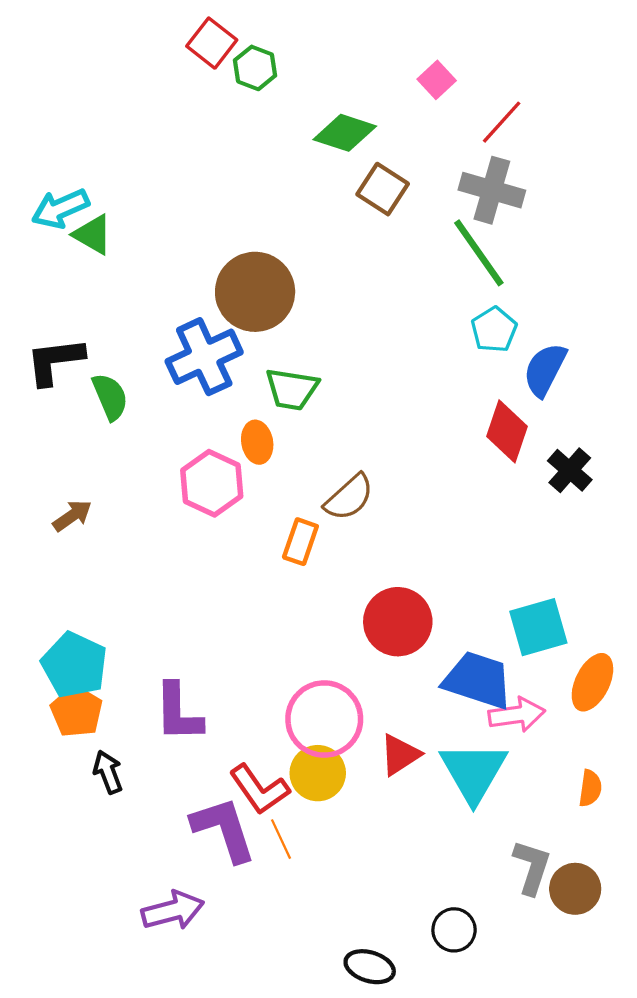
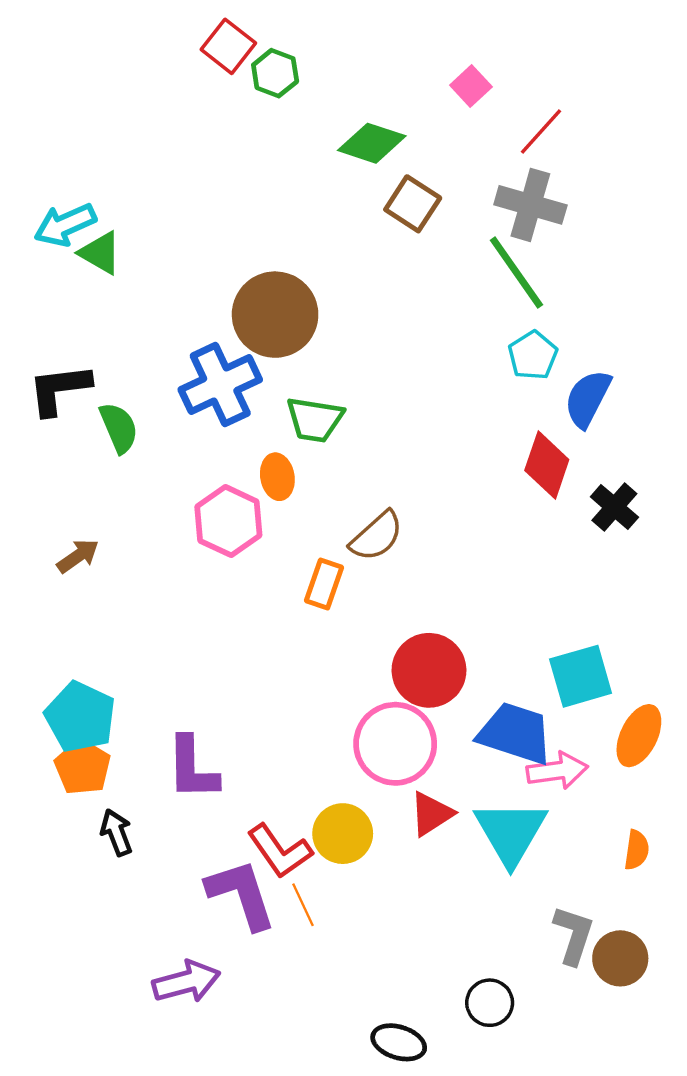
pink circle: (324, 719) -> (395, 744), moved

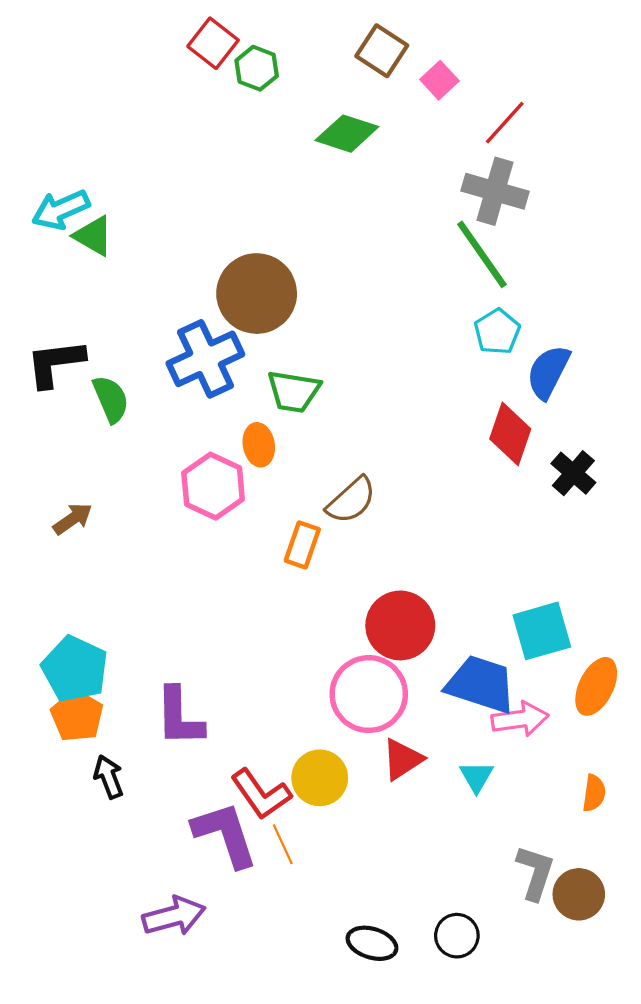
brown square: (413, 204) -> (382, 51), moved
cyan triangle: (511, 832) -> (476, 777), size x0.5
black ellipse: (399, 1042) -> (372, 943), moved

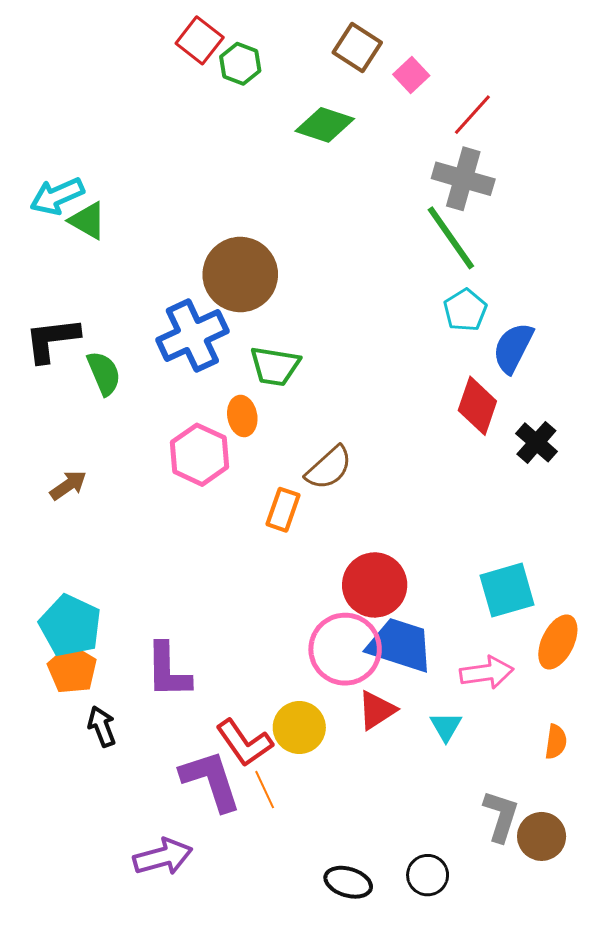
blue trapezoid: (481, 684) -> (400, 645), moved

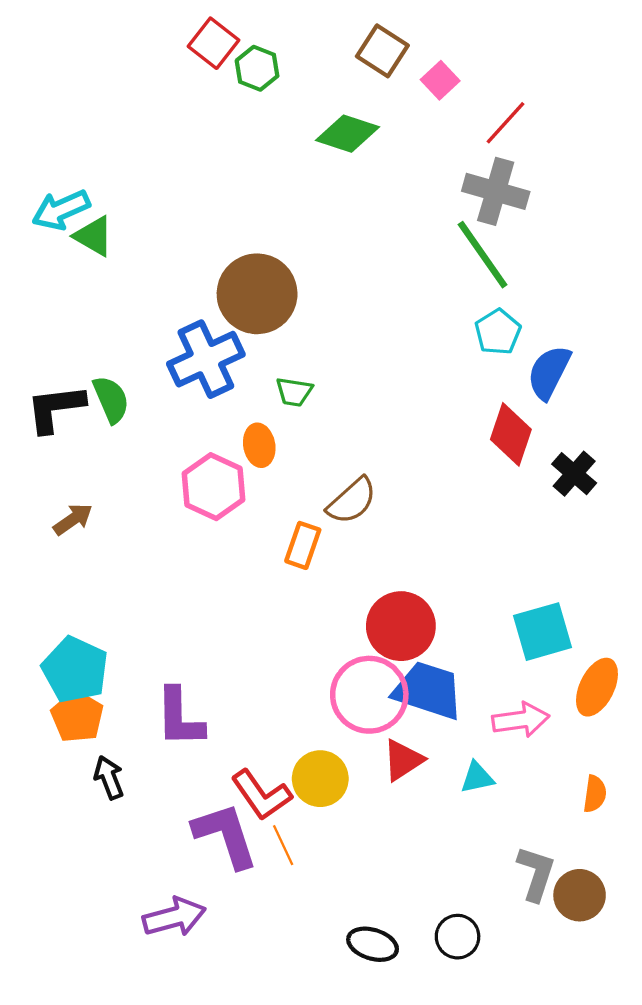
black L-shape: (52, 340) -> (55, 408), moved
green trapezoid: (275, 366) -> (294, 392), size x0.7
cyan triangle: (446, 726) -> (477, 778), turned 48

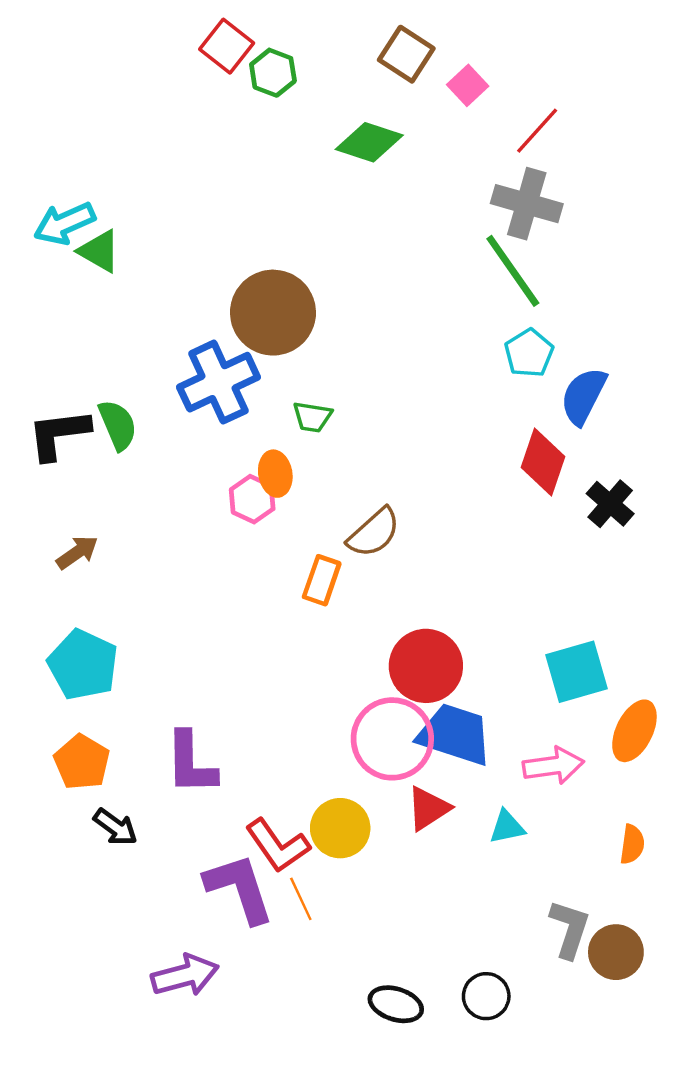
pink hexagon: (213, 487) -> (252, 499), moved, size x0.7
cyan pentagon: (75, 670) -> (83, 665), moved
black arrow: (109, 778) -> (115, 827), turned 147

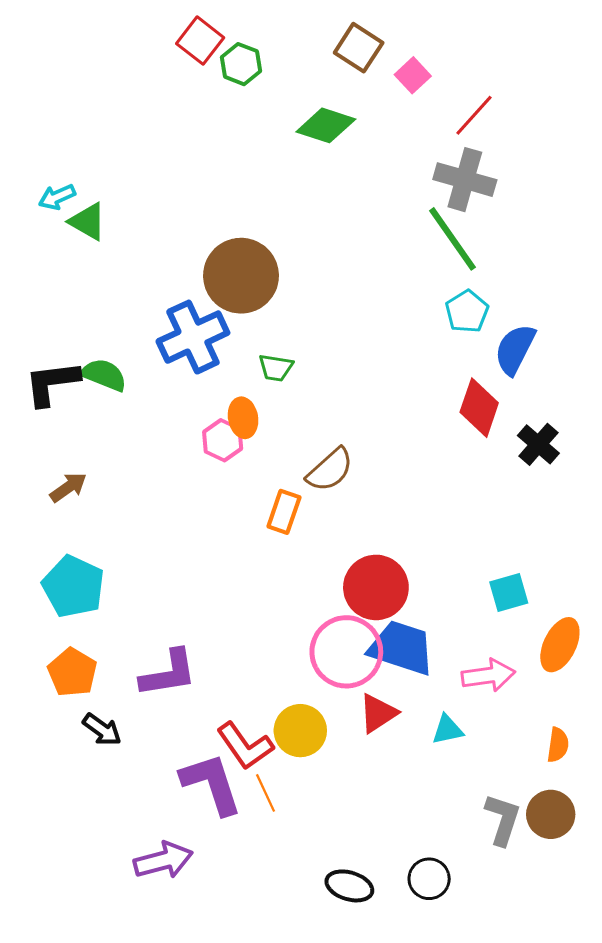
cyan arrow: (64, 223) -> (57, 197), size x0.7
green semicircle: (118, 425) -> (104, 375), turned -45
cyan square: (577, 672) -> (509, 593), size x0.7
purple L-shape: (191, 763) -> (168, 673), turned -98
brown circle: (616, 952) -> (551, 814), moved

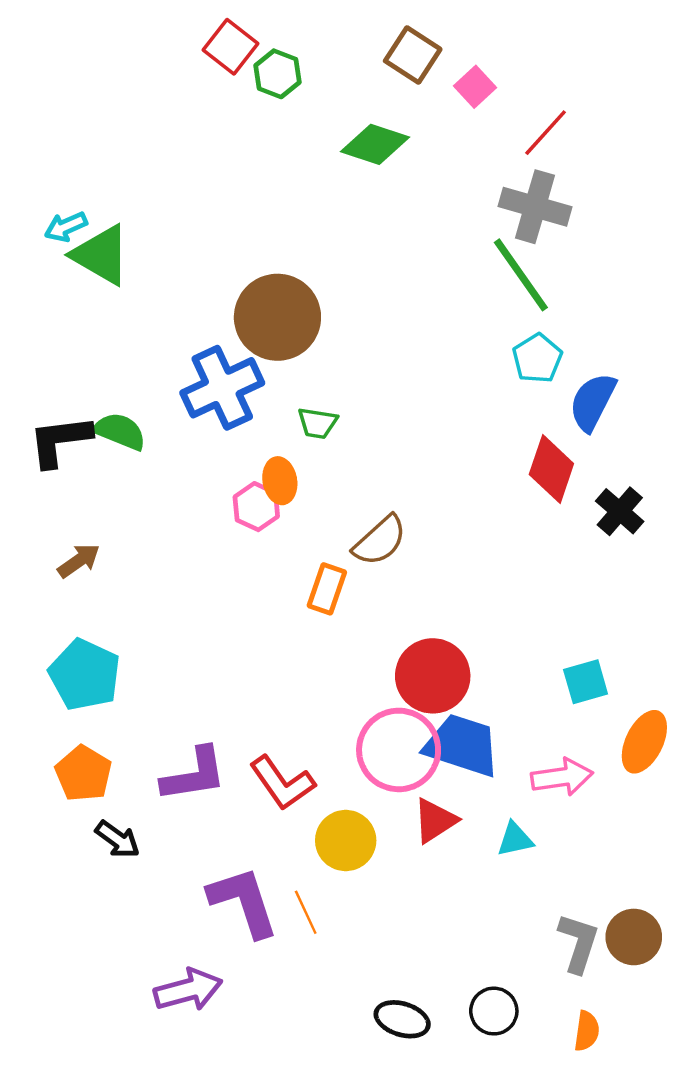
green triangle: (88, 222) -> (101, 255), size x1.4
orange semicircle: (558, 745) -> (587, 1031), moved
red L-shape: (245, 746) -> (282, 783), moved

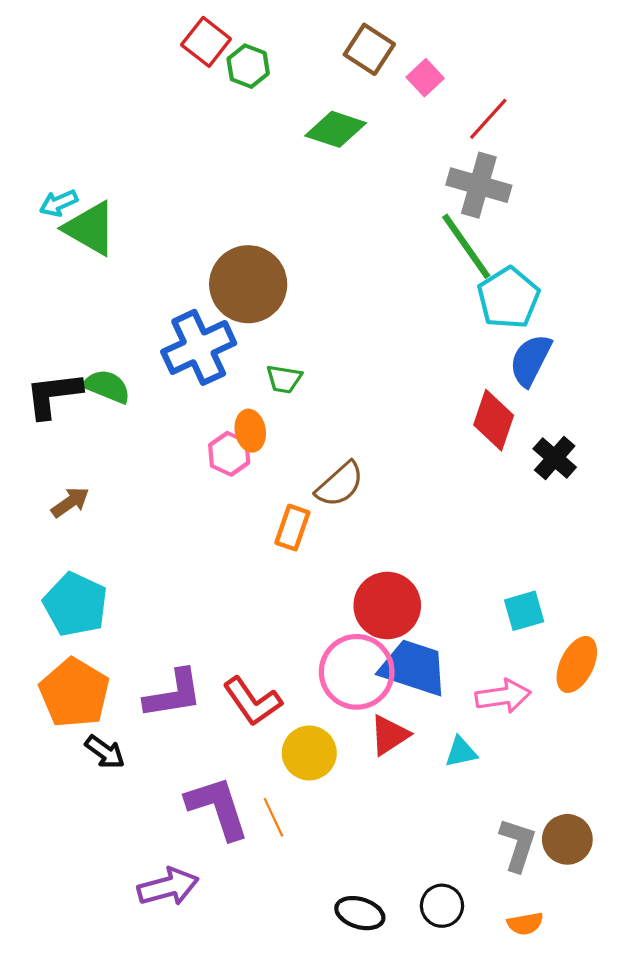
cyan pentagon: (537, 358) -> (508, 298), moved, size x1.4
orange pentagon: (83, 773) -> (74, 693), size x1.4
orange semicircle: (587, 1031) -> (525, 924), turned 72

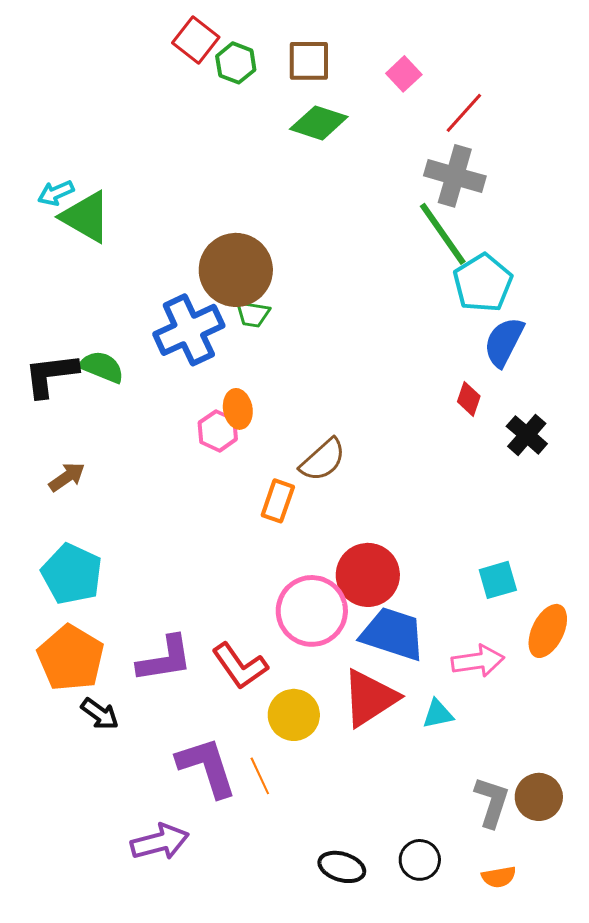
brown square: (369, 49) -> (309, 61), moved, turned -33
green trapezoid: (284, 379) -> (253, 314), moved
red diamond: (494, 420) -> (469, 399), size x0.6
pink circle: (357, 672) -> (312, 611), moved
red triangle: (389, 735) -> (370, 698), size x1.5

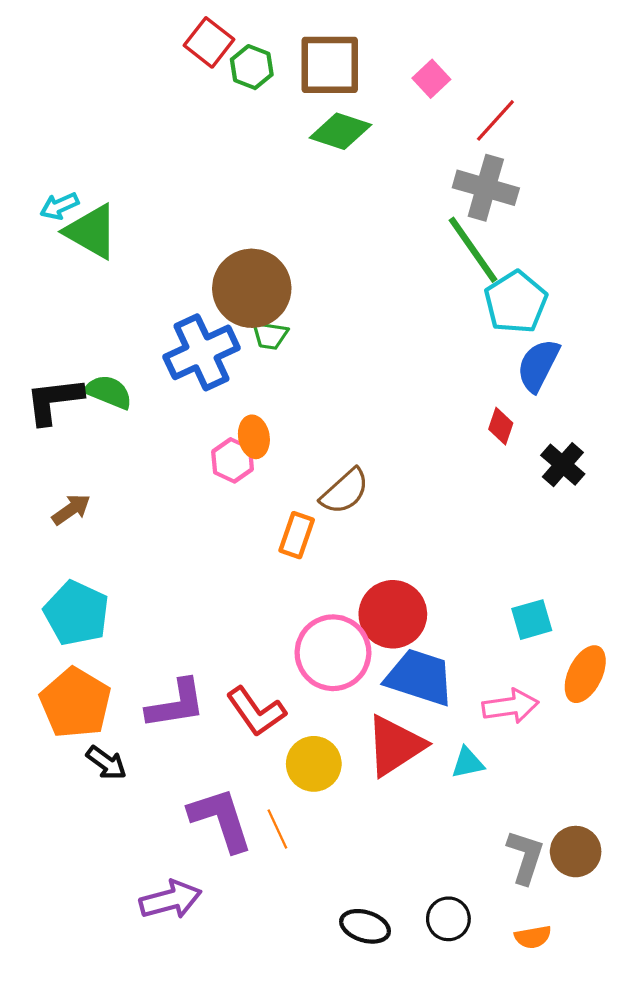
brown square: (309, 61) -> (330, 65), size x1.4

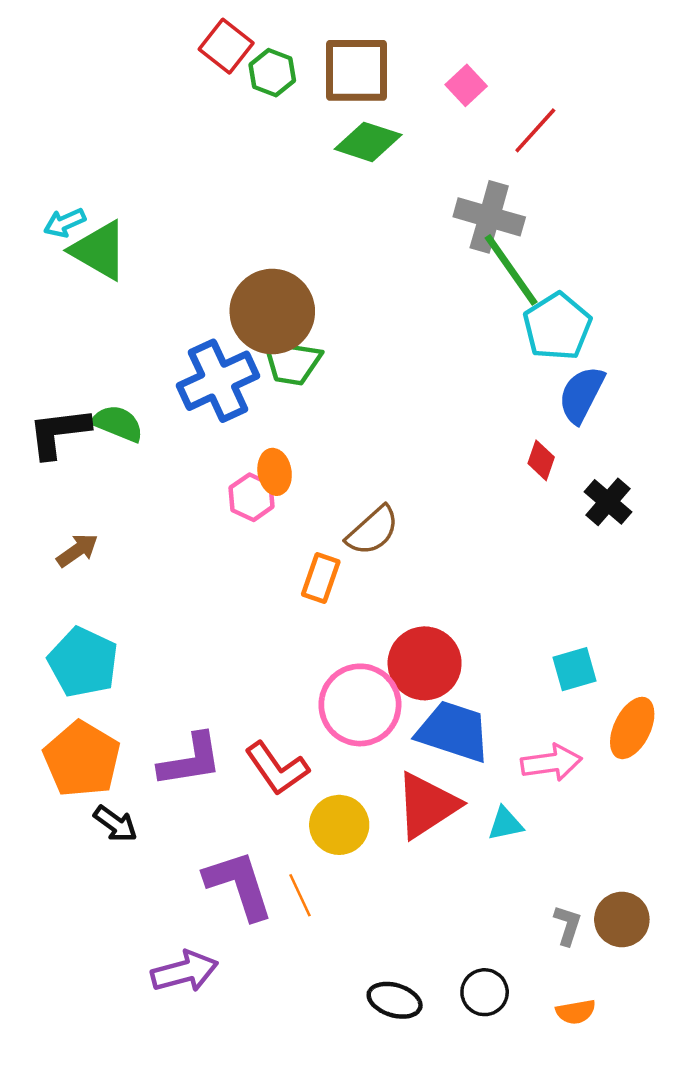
gray cross: (486, 188) -> (489, 217), moved
green trapezoid: (270, 335) -> (292, 362), size x1.5
gray L-shape: (525, 857) -> (568, 925), size x0.7

